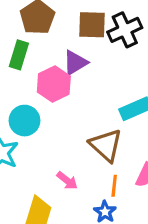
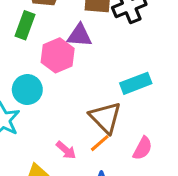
purple triangle: (75, 63) -> (79, 35), turned 32
orange line: (114, 186) -> (100, 143), moved, turned 40

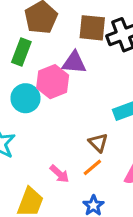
cyan circle: (27, 90) -> (26, 98), moved
brown triangle: (105, 117) -> (98, 143), size x0.6

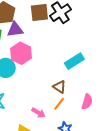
purple triangle: (74, 63) -> (15, 30), moved

